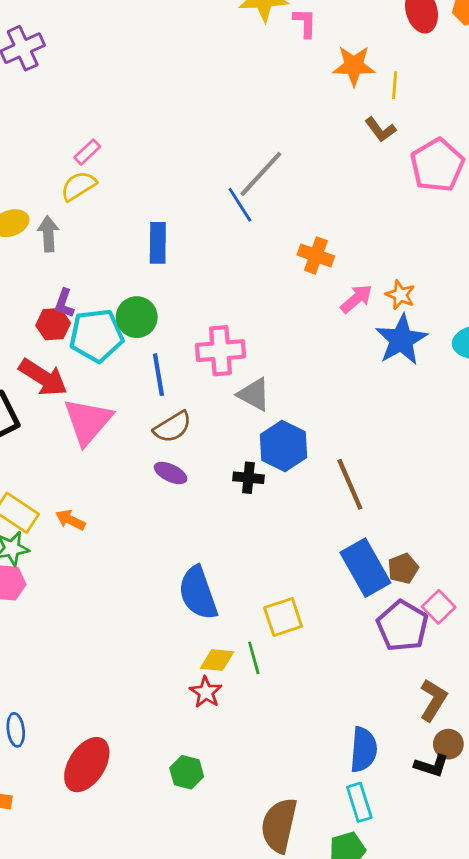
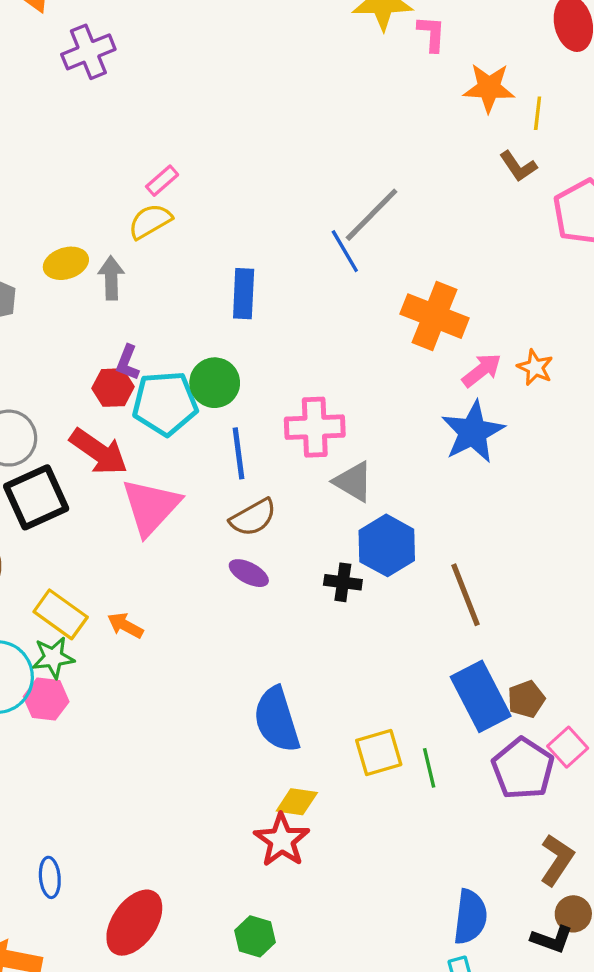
orange cross: (316, 256) -> (435, 316), size x1.5
blue star: (401, 340) -> (473, 432), moved
green line: (254, 658) -> (429, 768), moved
red star: (206, 692) -> (282, 840), size x1.4

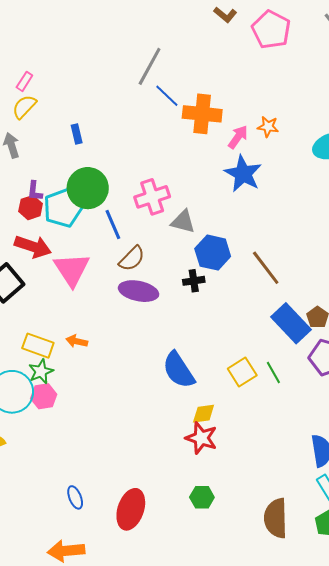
blue line: (345, 251) -> (167, 96), moved
blue rectangle: (244, 294) -> (77, 134), moved, size x0.7
green circle: (215, 383) -> (88, 188), size x1.4
purple ellipse: (249, 573) -> (139, 291), size x1.6

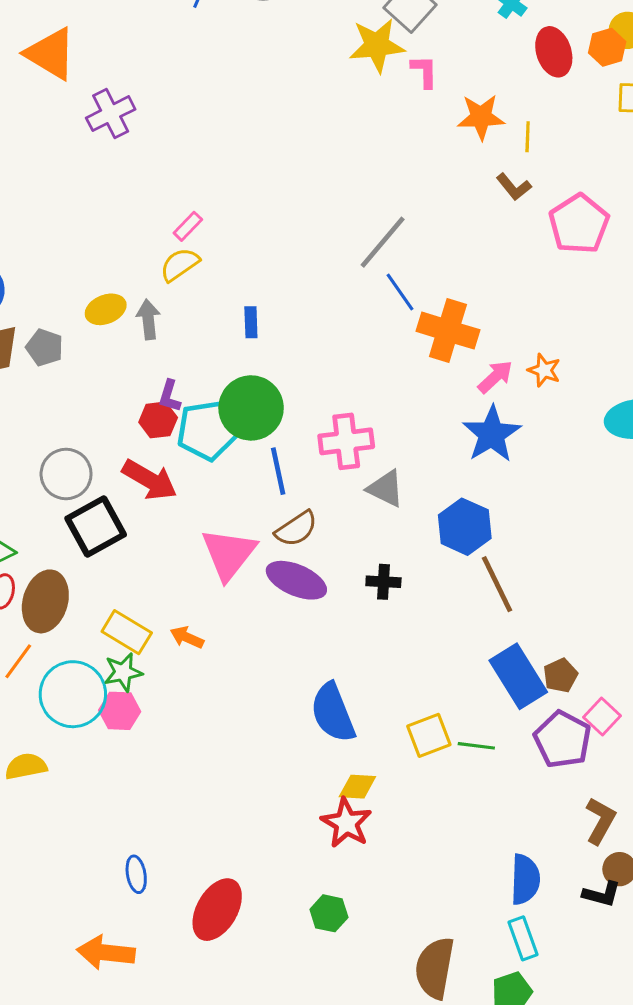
blue hexagon: (213, 253) -> (465, 527), moved
pink triangle: (72, 269) -> (229, 554), moved
green line: (273, 373) -> (476, 746), turned -65

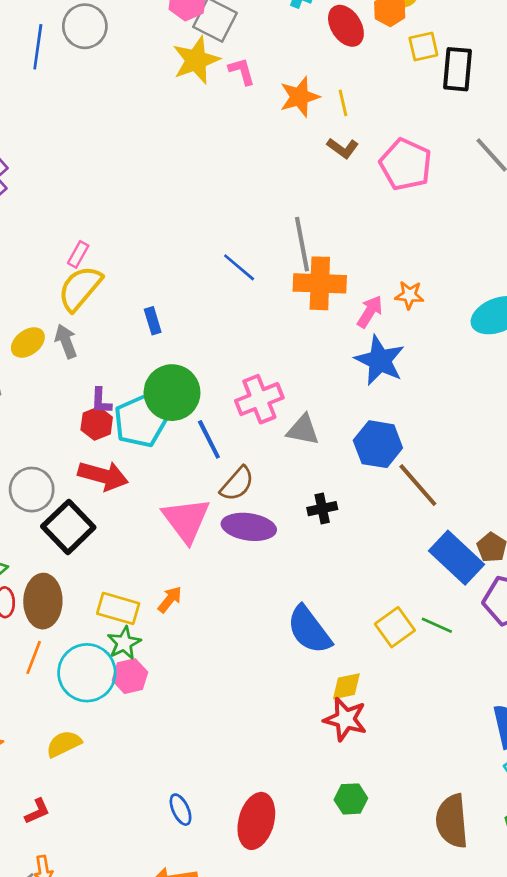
gray line: (383, 242) -> (302, 244), moved, turned -36
yellow semicircle: (180, 265) -> (80, 288), size x1.4
blue line: (400, 292) -> (239, 267), moved
orange arrow: (187, 637) -> (170, 599), turned 120
green line: (476, 746) -> (437, 625), turned 32

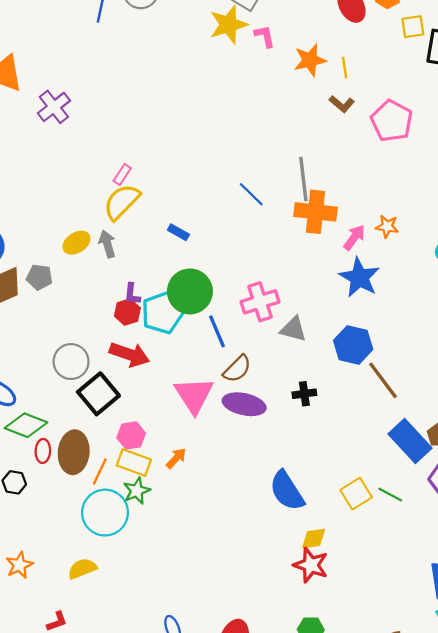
blue rectangle: (153, 321) -> (178, 232), turned -48
orange line: (34, 657) -> (100, 471), moved
pink hexagon: (130, 676) -> (131, 435), moved

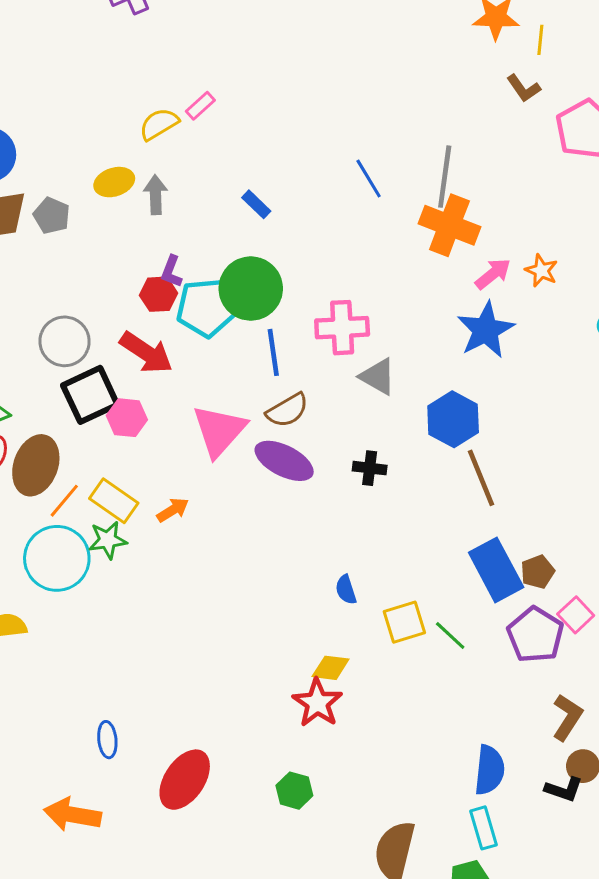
yellow semicircle: (122, 202) -> (159, 124), moved, size x0.7
pink hexagon: (131, 435) -> (127, 418), moved
blue semicircle: (287, 491) -> (346, 590), moved, size x0.5

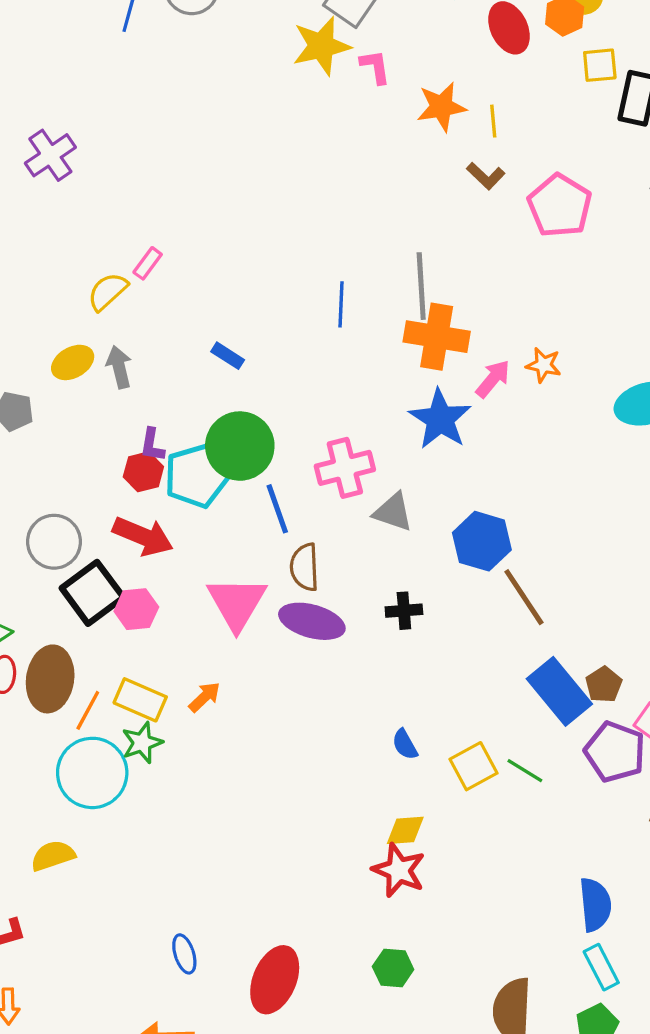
blue line: (369, 179) -> (341, 304), turned 45
blue star: (486, 330) -> (440, 419), moved
brown semicircle: (287, 410) -> (305, 567), turned 129

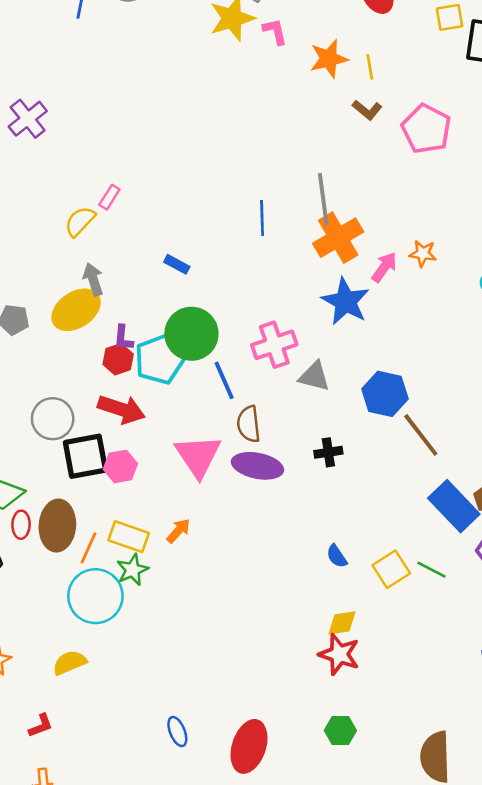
orange cross: (437, 337) -> (338, 238), turned -36
yellow ellipse: (73, 362) -> (76, 310), moved, size x1.5
black square: (93, 593) -> (85, 456), turned 30

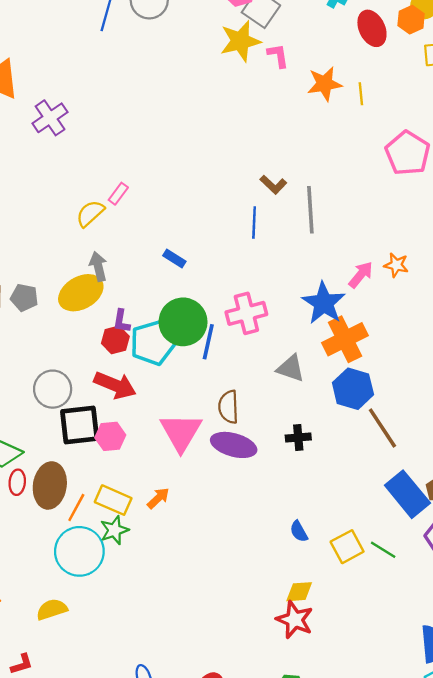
brown L-shape: (367, 110) -> (273, 185), moved
orange cross: (338, 238) -> (345, 339), moved
pink cross: (274, 345) -> (246, 313), moved
blue line: (224, 380) -> (208, 342), moved, turned 32

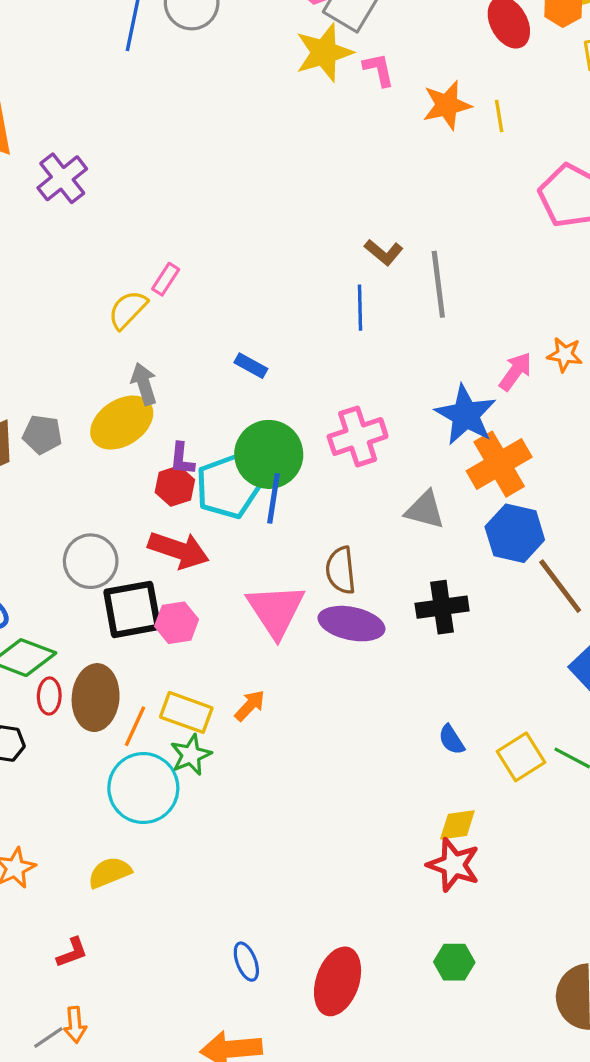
blue line: (208, 342) -> (274, 498), moved
black cross: (298, 437) -> (442, 607), size x1.4

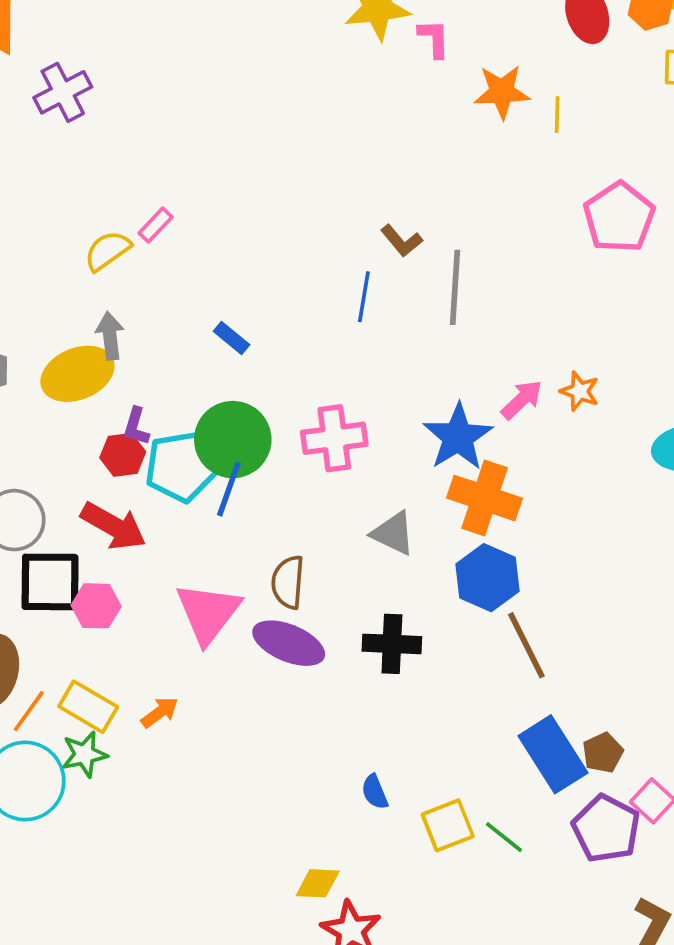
orange cross: (499, 464) -> (485, 498), turned 38
yellow diamond: (457, 825) -> (318, 883), moved

